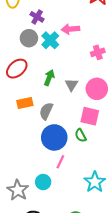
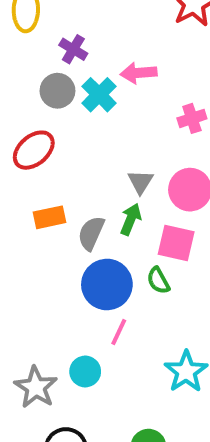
green arrow: (49, 78) -> (131, 219), moved

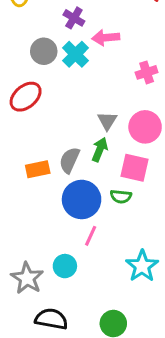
purple cross: (73, 49) -> (74, 18), moved
orange rectangle: (50, 217) -> (38, 169), moved
green semicircle: (158, 281) -> (121, 196), turned -55

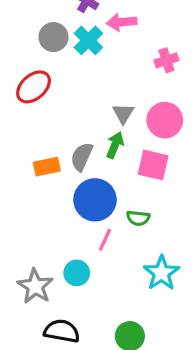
green semicircle: (121, 196) -> (138, 218), moved

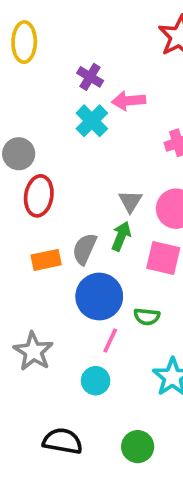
gray circle: (53, 37) -> (19, 154), moved
red ellipse: (34, 87) -> (39, 196), moved, turned -40
cyan circle: (77, 273) -> (96, 381), moved
gray star: (35, 286) -> (33, 351), moved

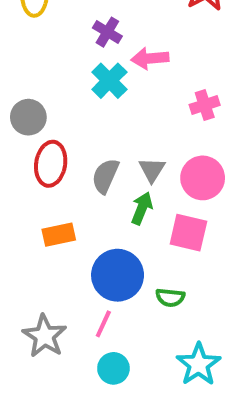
gray semicircle: (85, 249) -> (105, 176), moved
pink line: (110, 340) -> (103, 324), moved

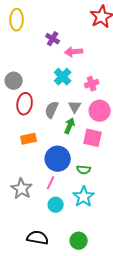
cyan cross: (109, 81) -> (63, 77), moved
pink cross: (205, 105) -> (92, 84), moved
cyan star: (199, 364) -> (84, 197), moved

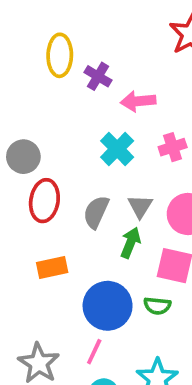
yellow ellipse: (17, 20) -> (60, 55), moved
pink cross: (92, 84) -> (173, 147), moved
green semicircle: (84, 170) -> (157, 306), moved

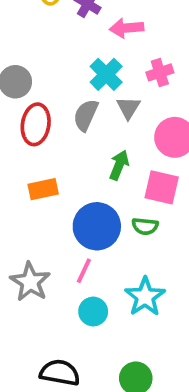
gray triangle: (140, 206) -> (128, 108), moved
gray semicircle: (96, 212) -> (86, 115), moved

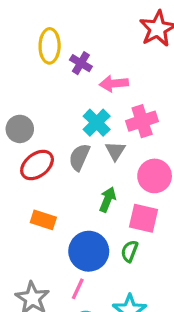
pink cross: (160, 72) -> (142, 121), size x1.4
red ellipse: (36, 124) -> (37, 165), turned 44
orange rectangle: (43, 189) -> (43, 220), turned 30
green semicircle: (145, 226) -> (129, 251), turned 105

